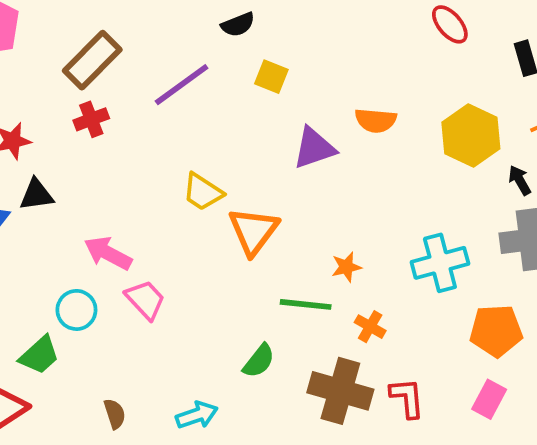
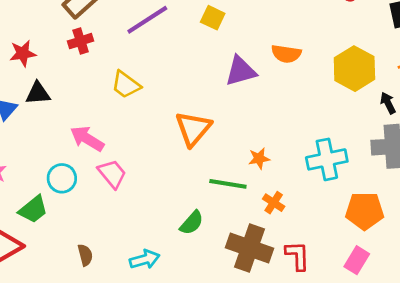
yellow trapezoid: (203, 192) -> (126, 85), moved

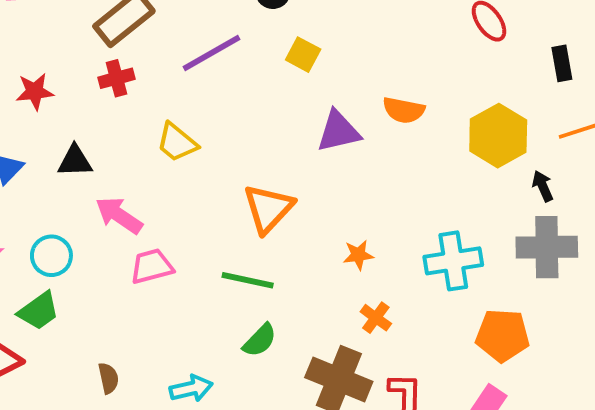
black triangle: (38, 93) -> (75, 161), moved
pink trapezoid: (112, 174) -> (152, 266), turned -68
cyan circle: (62, 178) -> (51, 256), moved
green line: (228, 184) -> (248, 280), moved

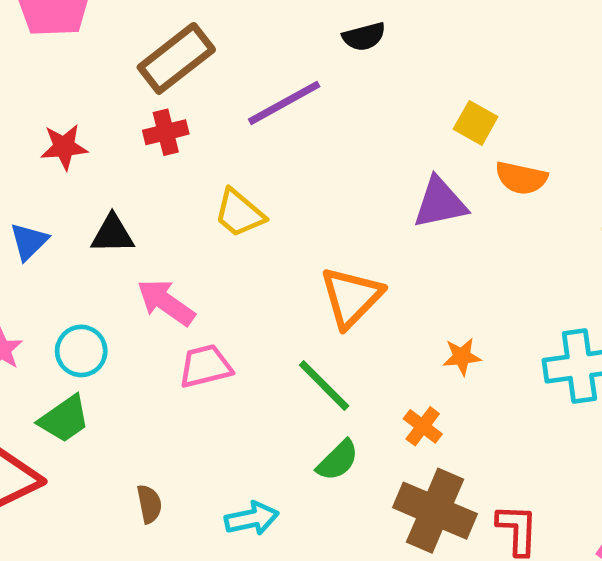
yellow square: (303, 55) -> (476, 123), moved
green line: (248, 280) -> (324, 386), turned 32
orange cross: (376, 318) -> (423, 426), moved

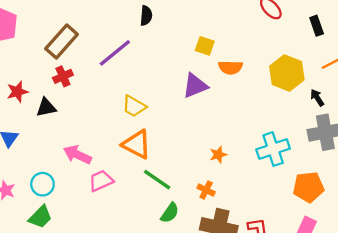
black semicircle: (364, 37) -> (146, 16), turned -60
yellow trapezoid: (239, 213) -> (134, 106), moved
black triangle: (112, 234) -> (46, 107), moved
orange triangle: (351, 297) -> (137, 144), moved, turned -36

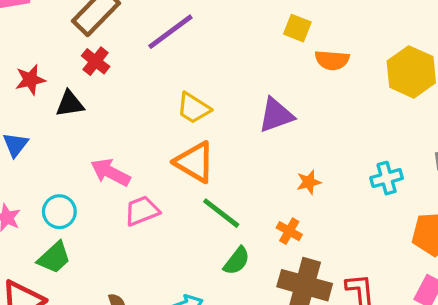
red cross: (63, 76) -> (96, 61), turned -30
purple triangle: (195, 86) -> (276, 115), moved
cyan cross: (273, 149) -> (387, 178), size x0.7

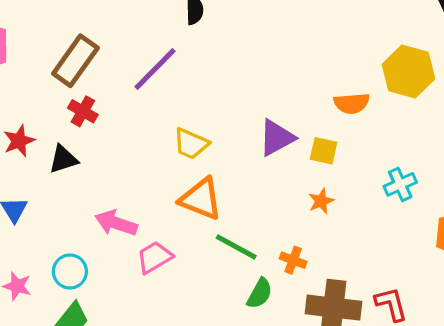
yellow square: (297, 28) -> (324, 151), moved
orange semicircle: (332, 60) -> (352, 103), moved
orange cross: (289, 231) -> (293, 260), moved

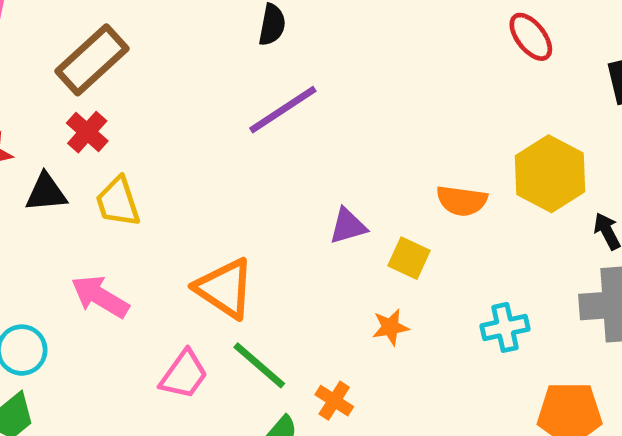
purple line: (155, 69) -> (283, 110), moved
purple triangle: (277, 138) -> (348, 226), size x0.7
yellow trapezoid: (191, 144) -> (118, 202), moved, turned 36
pink trapezoid: (154, 257) -> (184, 375), moved, turned 144

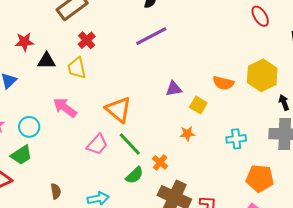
red cross: (87, 132) -> (87, 40), moved

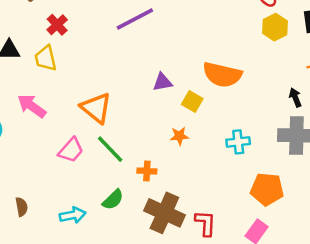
yellow hexagon: (262, 75) -> (275, 27), moved, size x0.7
orange semicircle: (223, 83) -> (222, 75), size x1.5
orange cross: (160, 162) -> (147, 171), turned -35
green semicircle: (135, 175) -> (113, 200), moved

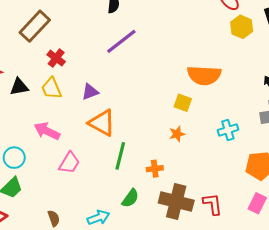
purple triangle: (162, 82) -> (90, 92), moved
green line: (110, 149) -> (120, 156), turned 68
pink trapezoid: (71, 150) -> (69, 163), moved

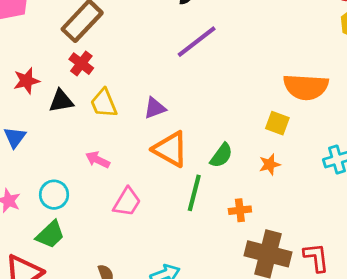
red cross: (56, 58) -> (81, 64), moved
pink arrow: (47, 131) -> (98, 160), size x0.7
green semicircle: (130, 198) -> (221, 155), moved

